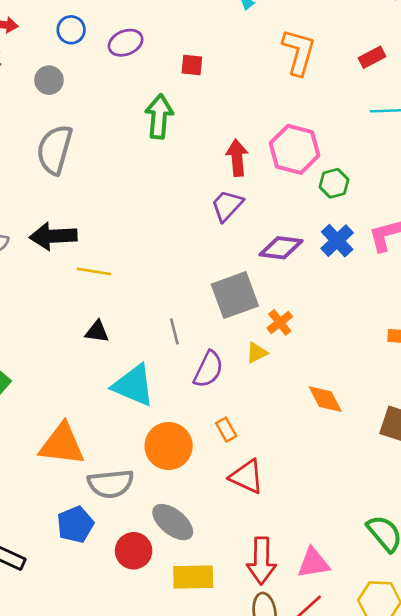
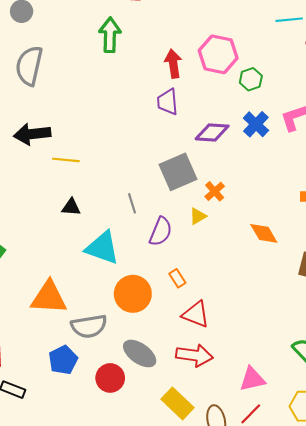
purple trapezoid: (227, 206) -> (168, 102), turned -44
orange diamond: (325, 399) -> (264, 233), moved
red arrow: (261, 561) -> (194, 355), moved, turned -80
yellow rectangle: (193, 577) -> (178, 403), moved, turned 48

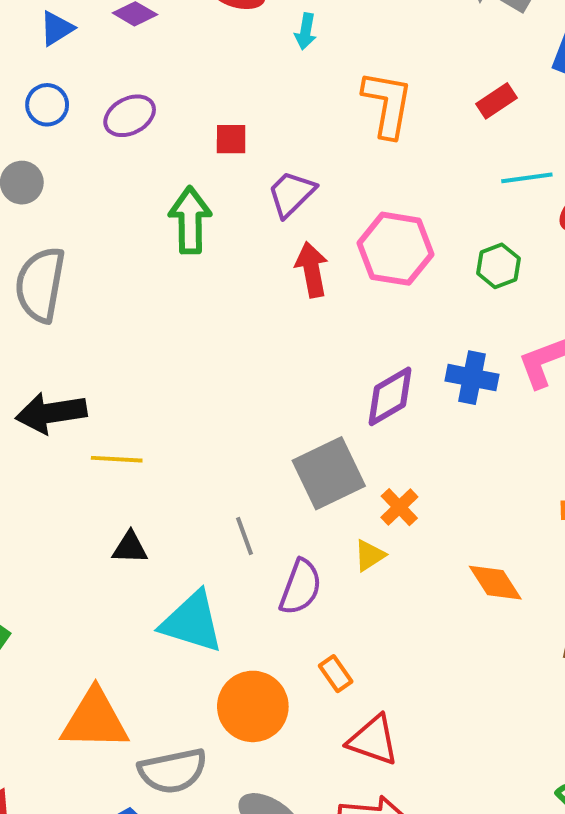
green hexagon: (251, 79) -> (498, 266), moved
purple trapezoid: (168, 102) -> (291, 194), moved, turned 52
blue cross: (256, 124) -> (472, 378), turned -30
purple diamond: (212, 132) -> (390, 396), turned -32

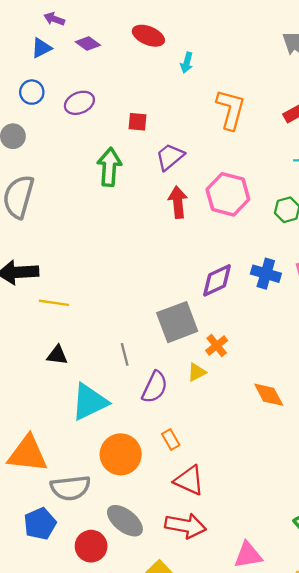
cyan triangle: (192, 622) -> (90, 402), turned -48

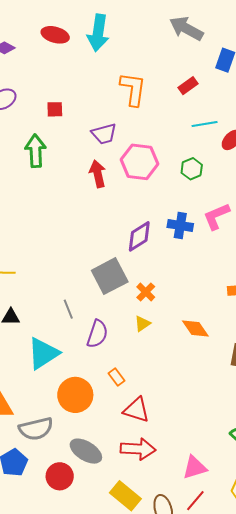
cyan arrow: (187, 63) -> (98, 33), moved, size x2.0
purple trapezoid: (170, 157) -> (104, 134), moved, turned -148
yellow triangle: (197, 372) -> (142, 324), moved

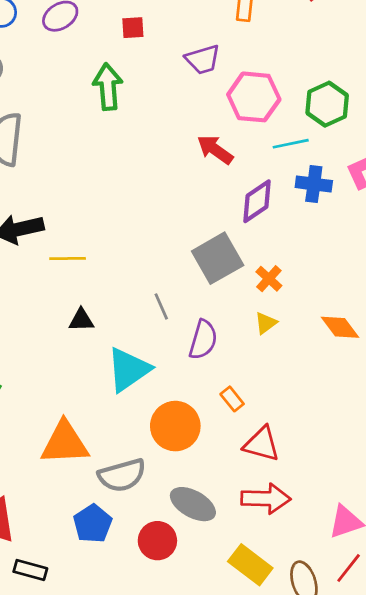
cyan line: (205, 124) -> (291, 144), moved
green hexagon: (192, 169) -> (327, 104), size x1.4
red arrow: (98, 174) -> (215, 150), moved, turned -40

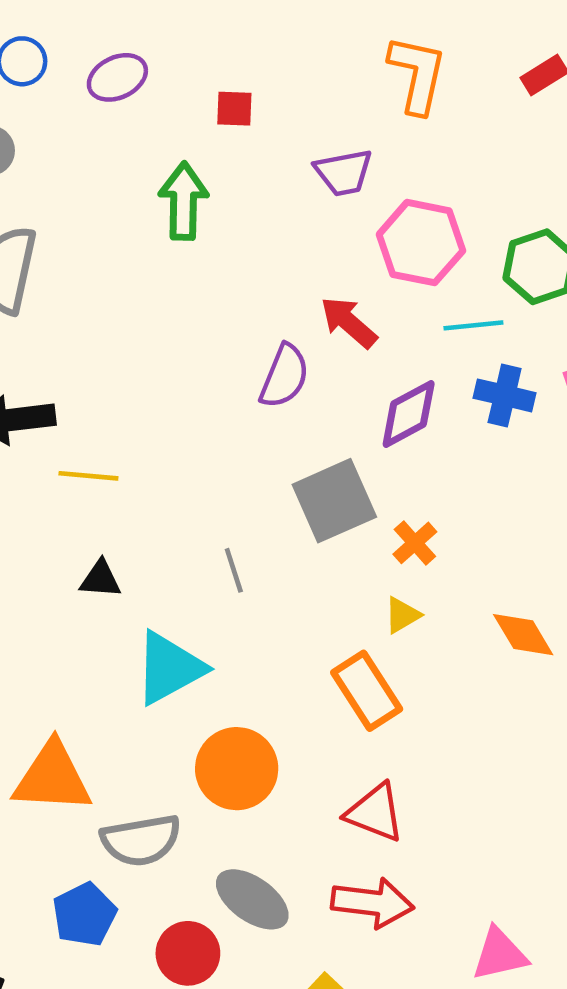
purple semicircle: (203, 340) -> (284, 376), moved
orange rectangle: (232, 399) -> (367, 691), moved, size x1.8

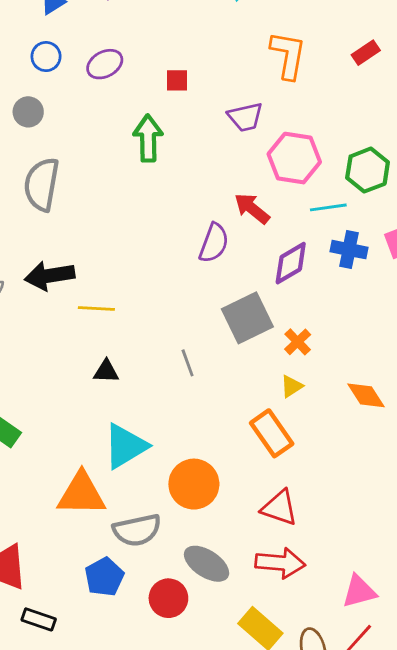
cyan triangle: (169, 668) -> (125, 446), moved

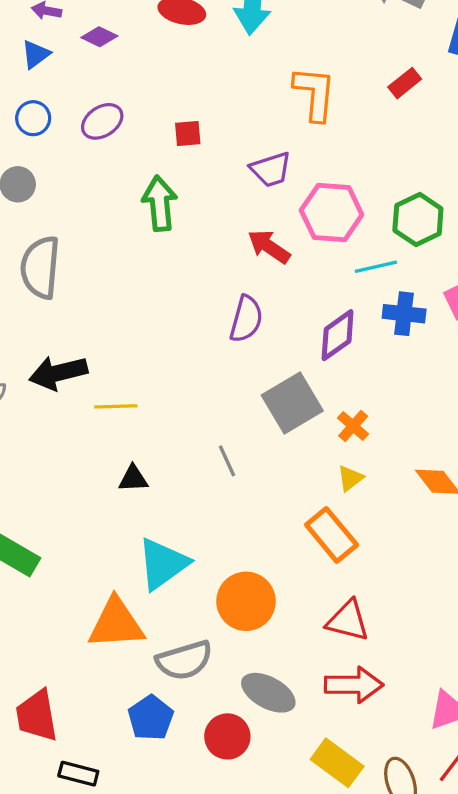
red arrow: (252, 208) -> (269, 247), moved

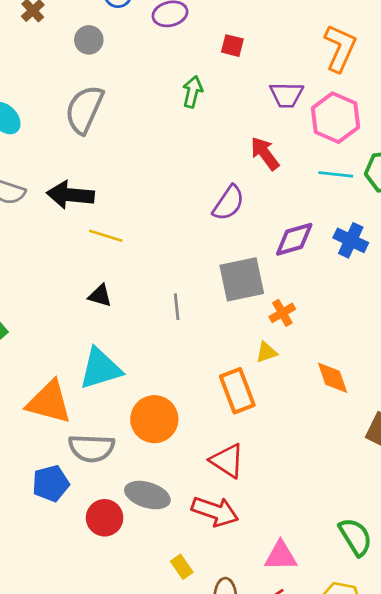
green arrow: (160, 203) -> (192, 92), size x0.7
pink hexagon: (332, 212) -> (336, 118), moved
cyan line: (376, 267) -> (336, 174), moved
gray ellipse: (268, 693) -> (147, 495), turned -30
yellow rectangle: (337, 763) -> (182, 567), size x0.6

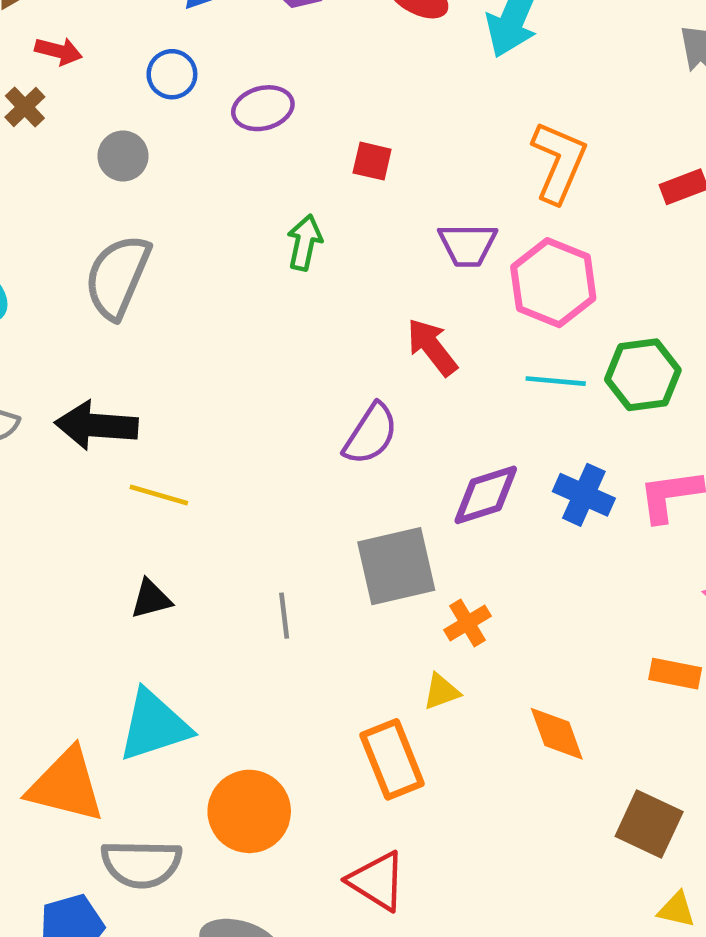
black triangle: (100, 296) -> (151, 599), turned -30

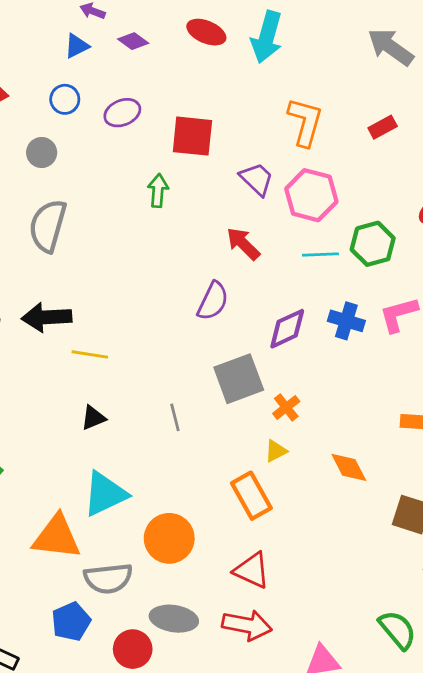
red square: (372, 161) -> (192, 136), size x1.8
purple trapezoid: (468, 245) -> (257, 179), turned -129

